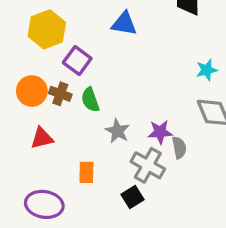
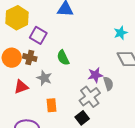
green semicircle: (90, 100) -> (63, 58), moved
gray star: (117, 131) -> (44, 78), moved
gray cross: (148, 165) -> (90, 97), turned 30

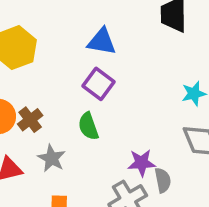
purple square: (38, 35) -> (99, 84), moved
brown cross: (30, 58) -> (30, 120), turned 32

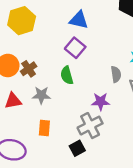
gray star: (52, 158) -> (41, 95), turned -30
gray semicircle: (163, 180) -> (116, 74), moved

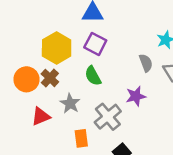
yellow hexagon: (22, 21) -> (57, 48), moved
gray star: (41, 95) -> (70, 103), turned -30
gray cross: (90, 126) -> (108, 117), moved

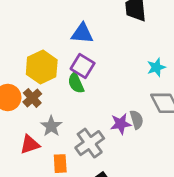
gray semicircle: (146, 63) -> (137, 120), moved
green semicircle: (93, 76) -> (76, 83), moved
red triangle: (41, 116) -> (30, 145), moved

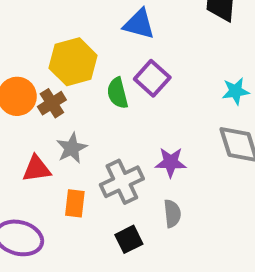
purple square: (83, 66) -> (152, 78), moved
gray semicircle: (137, 120) -> (172, 214), moved

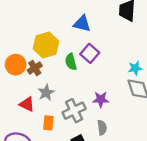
cyan star: (236, 91) -> (135, 68), moved
red triangle: (37, 169) -> (27, 104), turned 35

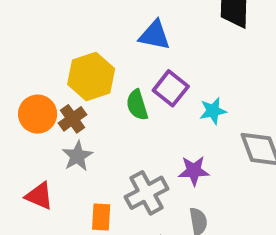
cyan star: (135, 68) -> (213, 111), moved
gray star: (46, 93) -> (77, 156), moved
red triangle: (27, 104) -> (39, 196), moved

